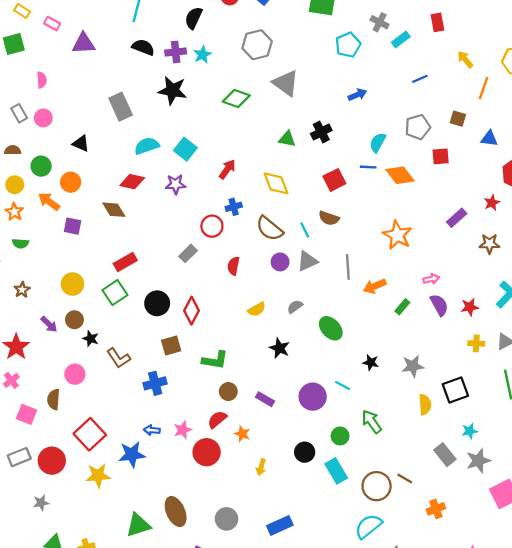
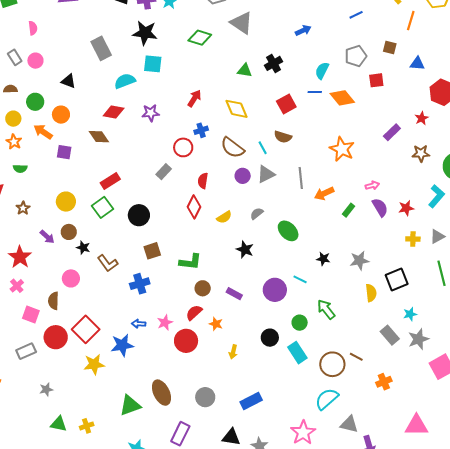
cyan square: (185, 149) -> (153, 64), moved, turned -30
red diamond: (192, 311) -> (194, 207), moved
red circle: (52, 461) -> (56, 337), moved

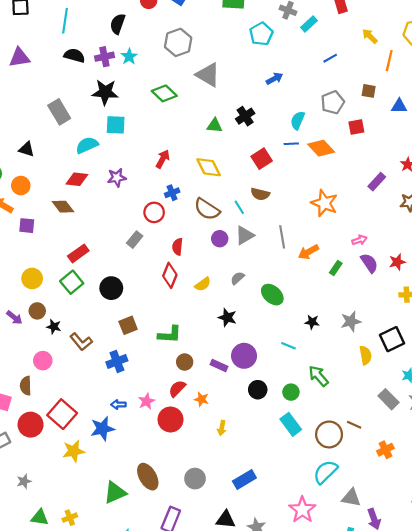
green diamond: (200, 38) -> (164, 93), turned 30
purple circle: (275, 290) -> (244, 356), moved
black circle: (270, 338) -> (258, 390), moved

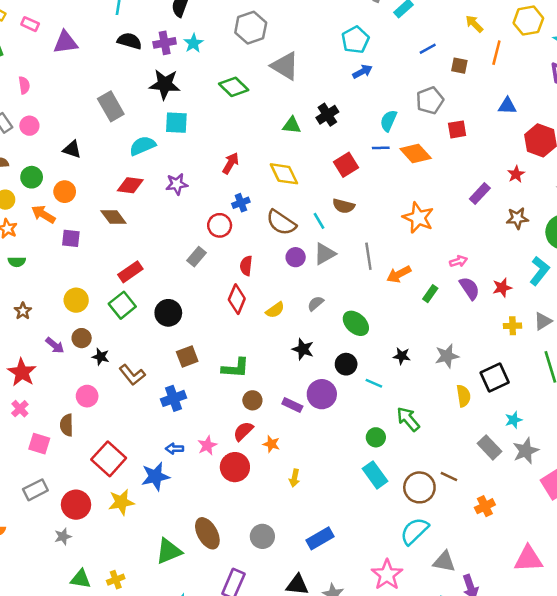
cyan pentagon: (261, 34) -> (355, 40), moved
brown square: (369, 91) -> (459, 66), moved
black circle: (258, 390) -> (346, 364), moved
red circle: (31, 425) -> (76, 505), moved

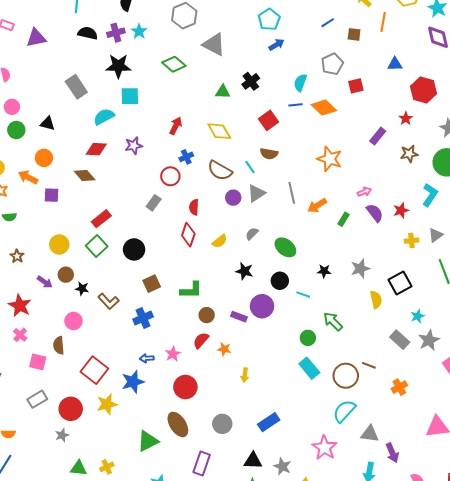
green circle: (32, 177) -> (16, 130), moved
red circle: (235, 467) -> (185, 387), moved

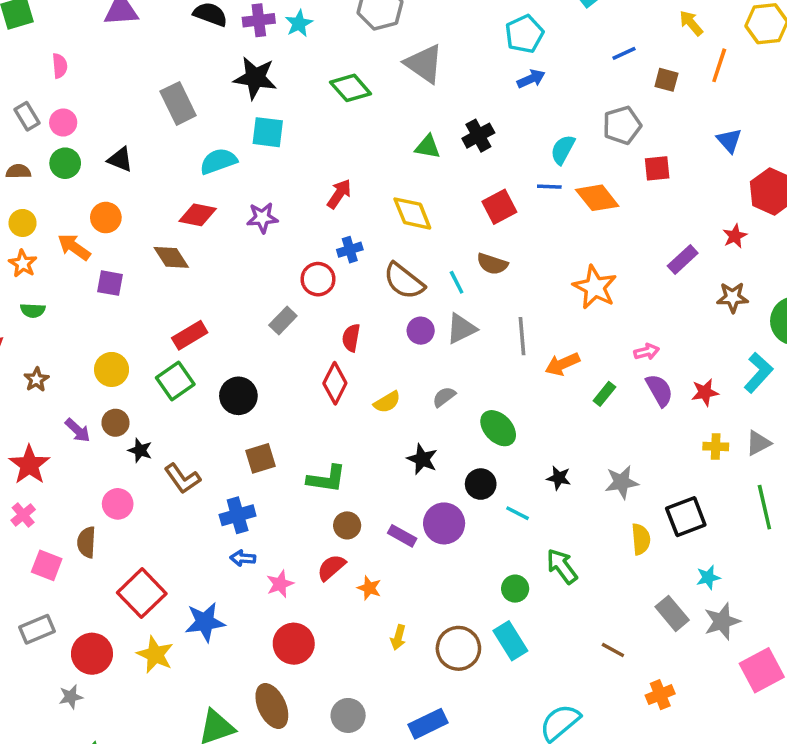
blue triangle: (395, 64) -> (729, 140), turned 42
blue arrow: (147, 358) -> (243, 558), moved
brown circle: (346, 376) -> (458, 648), moved
yellow star: (107, 404) -> (155, 655), turned 30

